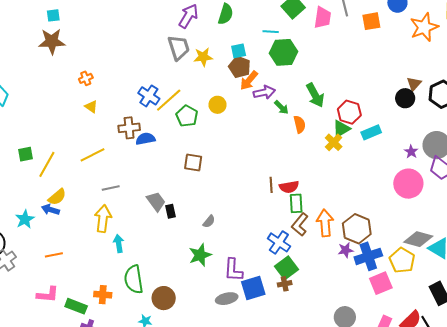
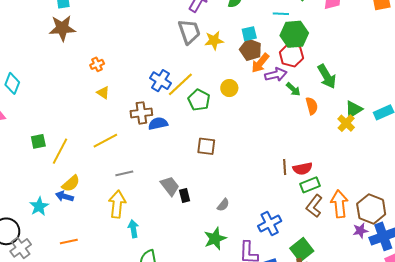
red hexagon: (349, 112) -> (291, 55), moved
green rectangle: (296, 203) -> (310, 185), turned 72
blue cross: (279, 242) -> (270, 223), moved, turned 30

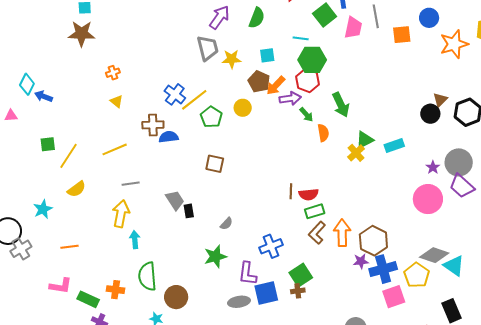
brown pentagon: (251, 50) -> (259, 82), moved
blue arrow: (64, 196) -> (44, 96), moved

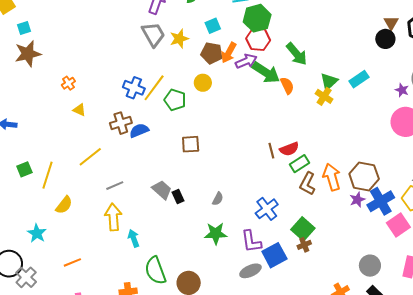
green arrow: (306, 115) -> (266, 73), size x1.8
green star: (215, 257) -> (216, 233), turned 30

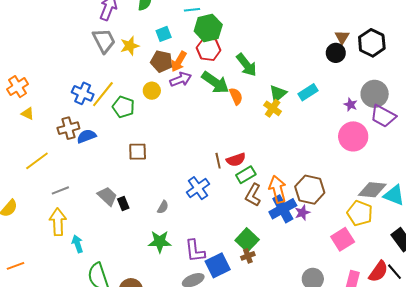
purple arrow: (246, 61) -> (181, 79), moved
orange cross: (68, 83) -> (18, 87), size x1.5
blue cross: (381, 201) -> (283, 209), moved
blue cross: (267, 209) -> (198, 188), moved

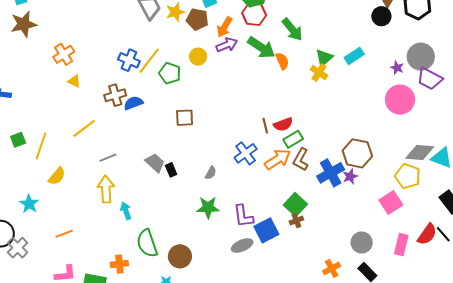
brown pentagon: (162, 61) -> (197, 19), moved
orange arrow: (278, 189) -> (278, 159), moved, turned 72

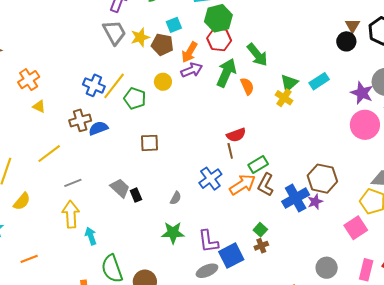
green arrow: (261, 48) -> (226, 73), turned -100
purple star: (397, 68) -> (362, 93), size x1.6
red semicircle: (283, 124) -> (236, 135), moved
green square: (295, 205) -> (260, 230), size x0.6

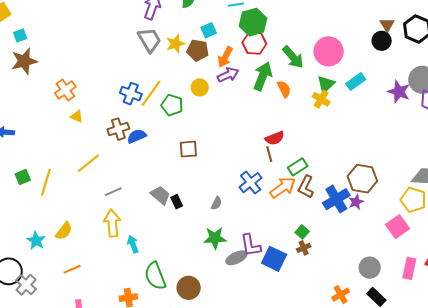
pink circle: (365, 125) -> (329, 51), moved
yellow semicircle: (22, 201) -> (64, 231), moved
blue square: (231, 256) -> (274, 259), turned -35
gray ellipse: (207, 271) -> (236, 258), moved

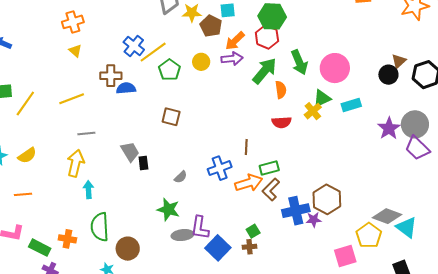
red semicircle: (275, 138) -> (282, 122), moved

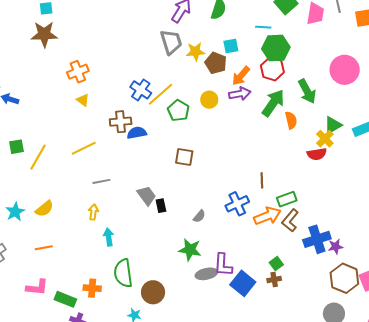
pink circle: (335, 68) -> (345, 70), moved
red semicircle: (282, 122) -> (317, 154), moved
yellow arrow: (76, 163) -> (93, 212), size x0.6
brown hexagon: (327, 199) -> (344, 278), moved

